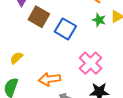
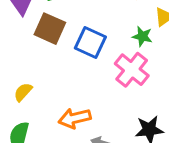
green star: (99, 20) -> (142, 36), moved
pink cross: (90, 63) -> (132, 70), moved

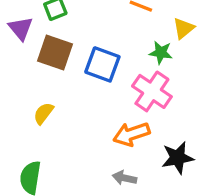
yellow semicircle: (23, 92) -> (43, 113), moved
orange arrow: (75, 118) -> (131, 134), moved

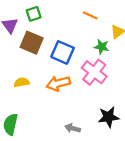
yellow semicircle: (43, 113) -> (22, 82), turned 40
orange arrow: (131, 134) -> (58, 83), moved

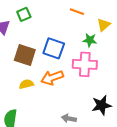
brown square: (32, 43) -> (25, 55), moved
pink cross: (94, 72) -> (85, 64), turned -30
yellow semicircle: (22, 82) -> (26, 84), moved

